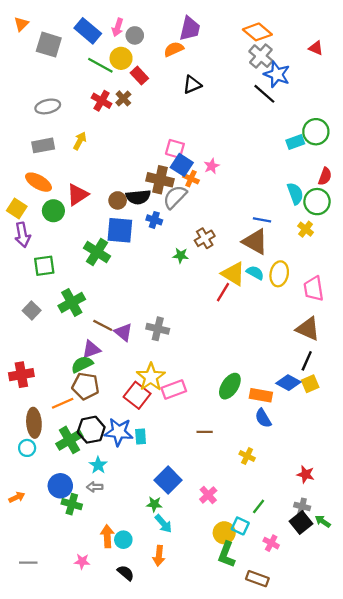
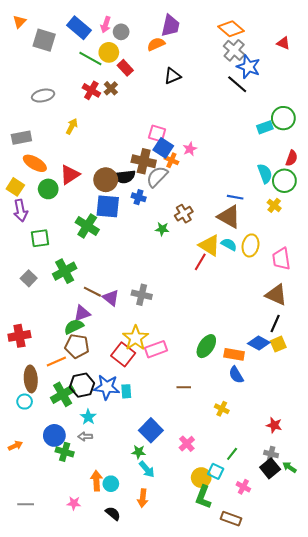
gray rectangle: (43, 145) -> (21, 138), moved
brown circle: (118, 200) -> (106, 180), size x1.5

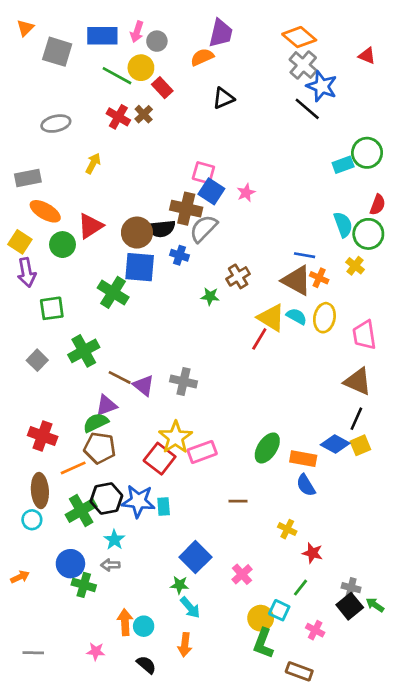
blue rectangle: (79, 28) -> (102, 36), turned -40
orange cross: (171, 160) -> (319, 278), moved
red cross: (19, 336) -> (43, 436), moved, turned 30
red star: (274, 425) -> (312, 553), moved

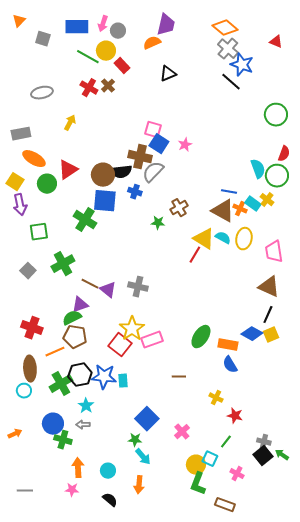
gray square: (57, 52) -> (43, 39), size x0.7
cyan rectangle: (343, 165) -> (253, 204), moved, turned 56
orange arrow: (125, 622) -> (78, 468), moved

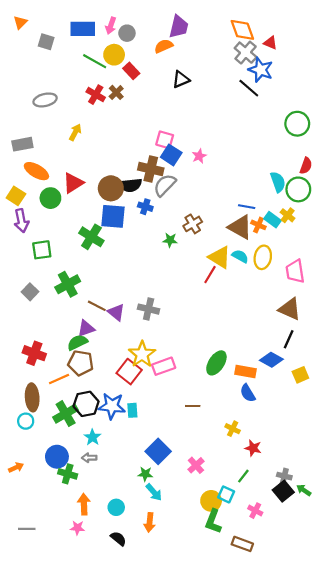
orange diamond: (225, 28) -> (242, 30), turned 30
red triangle: (276, 42) -> (270, 43), moved
yellow square: (271, 335) -> (300, 375), moved

